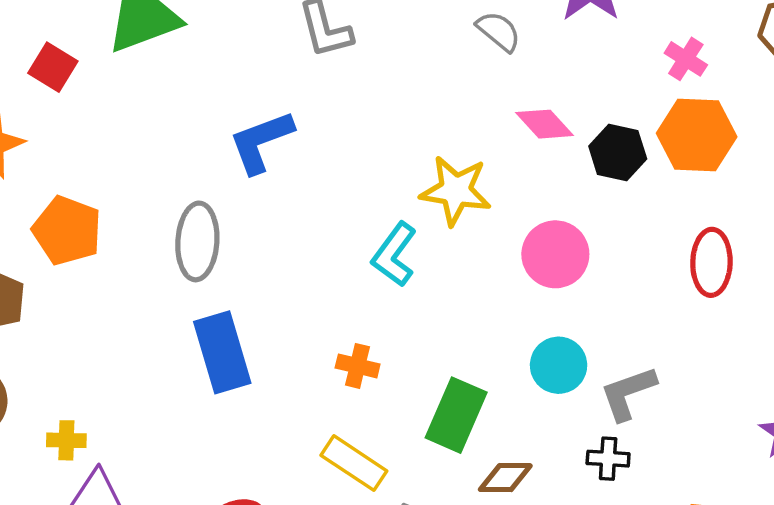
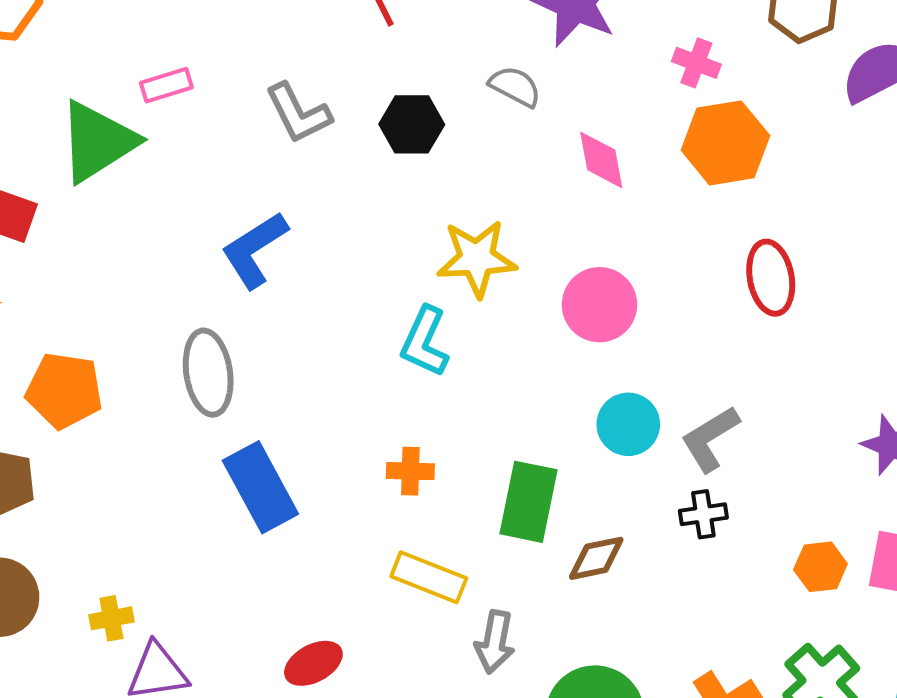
gray semicircle: (499, 31) -> (515, 86), moved
pink diamond: (545, 124) -> (601, 160), moved, turned 44
black hexagon: (618, 153) -> (412, 124), moved

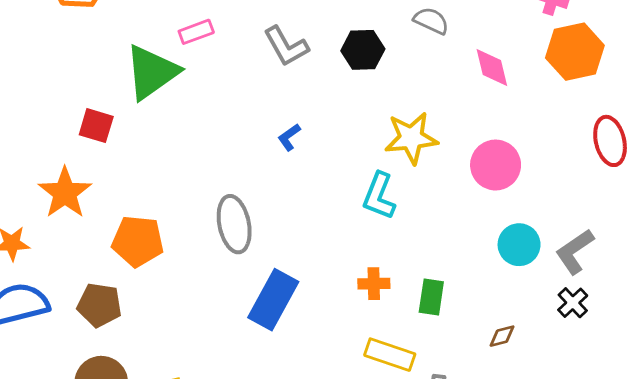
blue L-shape: (254, 250) -> (289, 137), moved, size x0.5
blue rectangle: (260, 487) -> (273, 300), turned 60
green rectangle: (529, 502) -> (431, 297), moved, size x0.7
black cross: (703, 514) -> (573, 303), turned -32
brown diamond: (596, 558) -> (502, 336), size x0.7

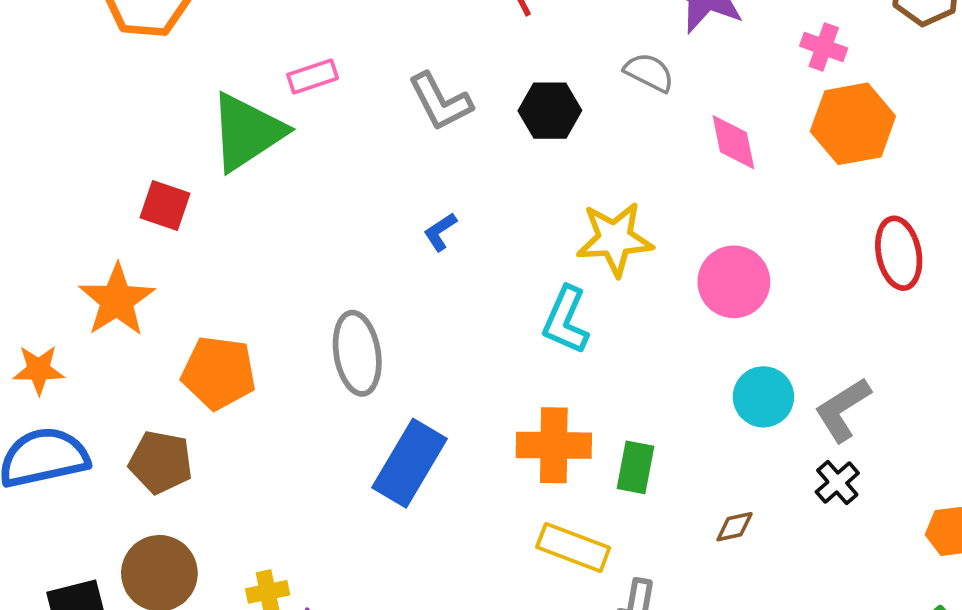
orange cross: (374, 284) -> (554, 445), size x1.6

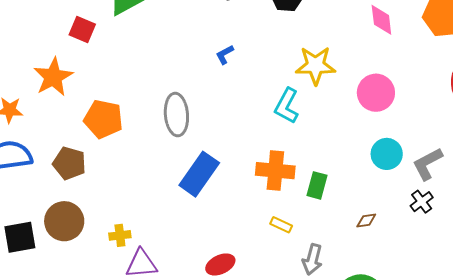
yellow rectangle: (573, 547) -> (281, 225), size x0.6

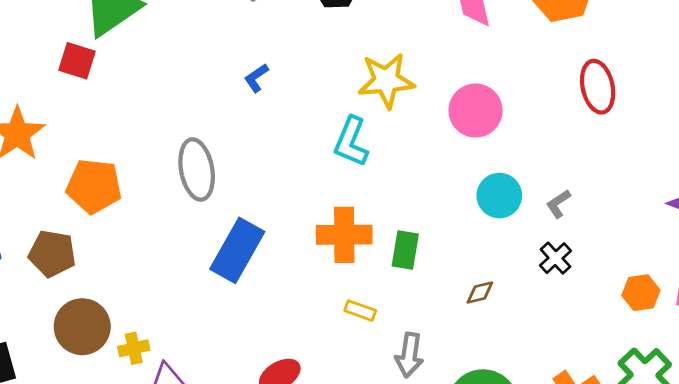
red square: (82, 30) -> (77, 61), moved
gray L-shape: (427, 164) -> (558, 204), size x0.6
brown circle: (64, 221) -> (82, 327), moved

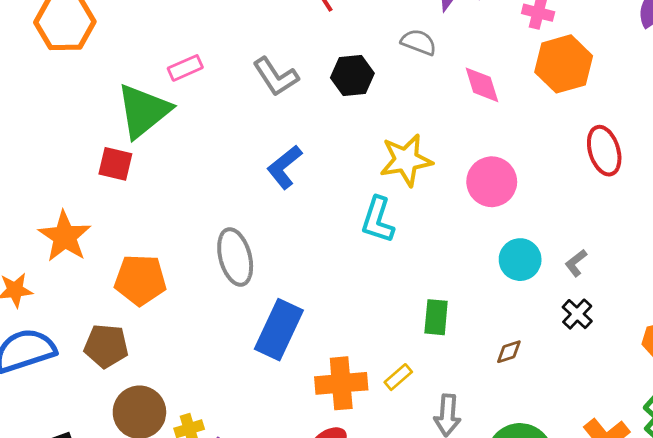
blue L-shape: (256, 78) -> (284, 167), size x1.6
orange cross: (344, 235) -> (341, 383), moved
yellow rectangle: (360, 311) -> (398, 377), turned -56

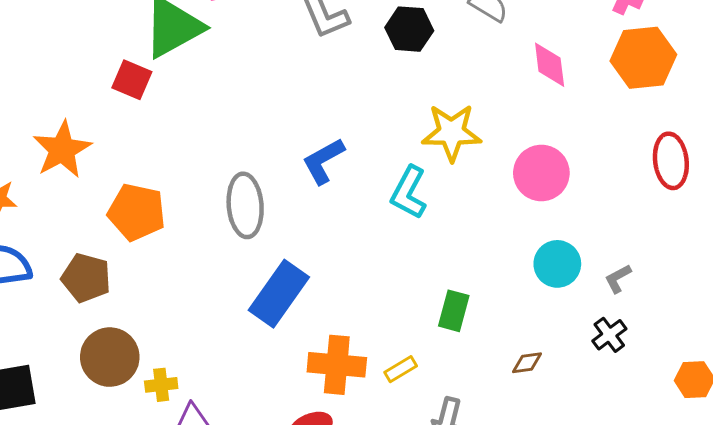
blue L-shape: (284, 167) -> (323, 161), moved

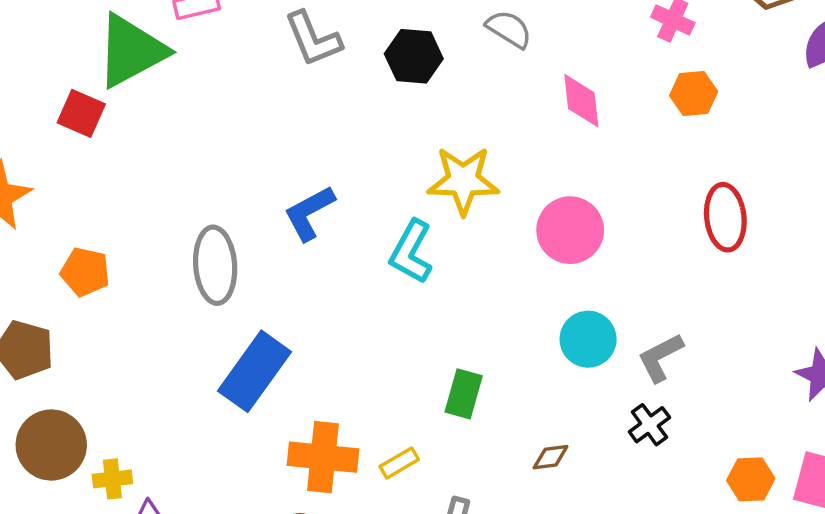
orange hexagon: (643, 58) -> (694, 94), size x0.6
orange pentagon: (137, 212) -> (85, 272), size x0.7
gray L-shape: (618, 279) -> (660, 357), size x1.4

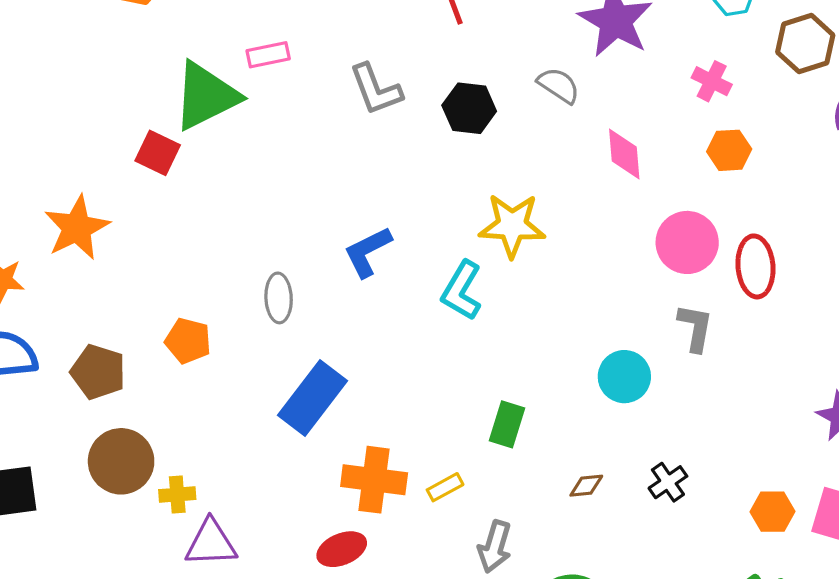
pink circle: (570, 230) -> (687, 242), moved
gray ellipse: (215, 265) -> (279, 298), size x0.7
orange pentagon: (85, 272) -> (188, 341), moved
gray L-shape: (660, 357) -> (695, 328), moved, turned 126
black cross: (649, 425) -> (668, 482), moved

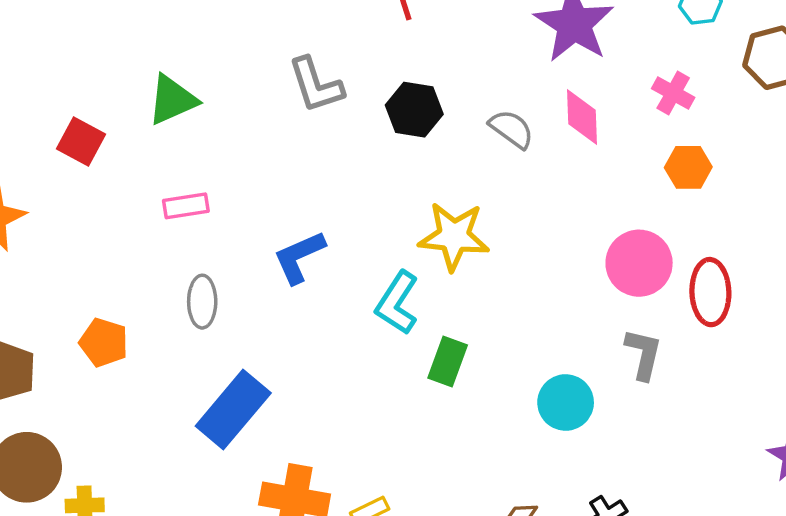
pink rectangle: (268, 55) -> (186, 206), moved
gray semicircle: (559, 85) -> (511, 129), moved
green triangle: (206, 96) -> (172, 100), moved, size x0.7
pink diamond: (624, 154) -> (582, 117), moved
green rectangle: (507, 424) -> (448, 362), moved

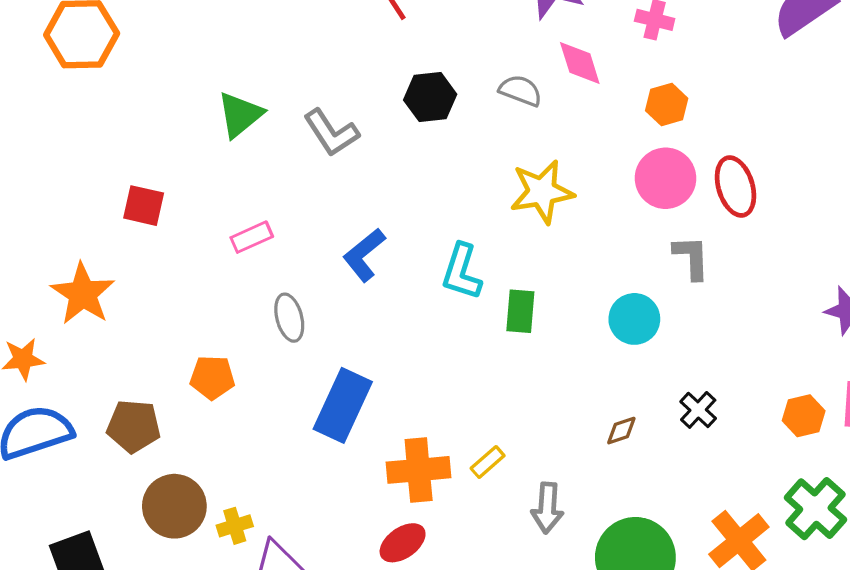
gray L-shape: (316, 85) -> (331, 133), moved
green triangle: (172, 100) -> (240, 115), moved
orange hexagon: (688, 167) -> (667, 105), moved
yellow star: (454, 236) -> (542, 192), moved

